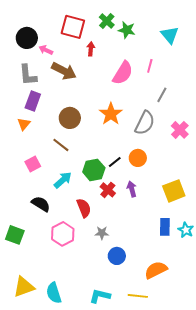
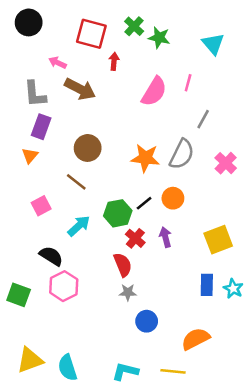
black circle: (27, 38) -> (29, 22), moved
orange star: (111, 114) -> (145, 158), moved, turned -30
red semicircle: (84, 208) -> (123, 265), moved
pink hexagon: (63, 234) -> (64, 286), moved

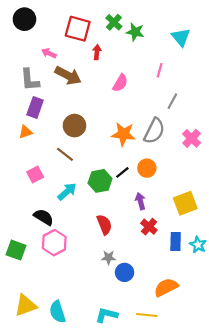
pink semicircle: (154, 92) -> (120, 83), moved, size x0.7
orange triangle: (30, 156) -> (26, 132), turned 32
red cross: (135, 238) -> (149, 227), moved
gray star: (128, 292) -> (109, 258), moved

